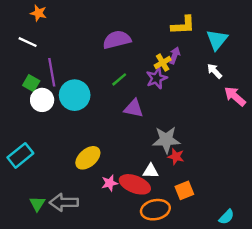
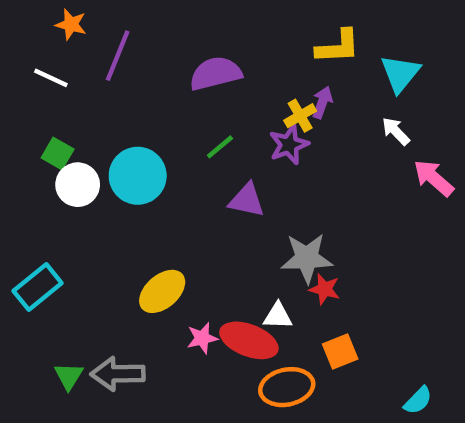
purple line: (52, 72) -> (118, 56), moved, turned 32

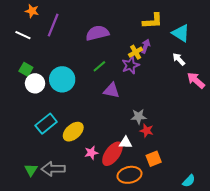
cyan triangle: (400, 73) -> (181, 33), turned -36
gray star: (307, 258) -> (139, 117), size x0.7
cyan rectangle: (38, 287) -> (46, 124), moved
red ellipse: (249, 340) -> (112, 154), turned -75

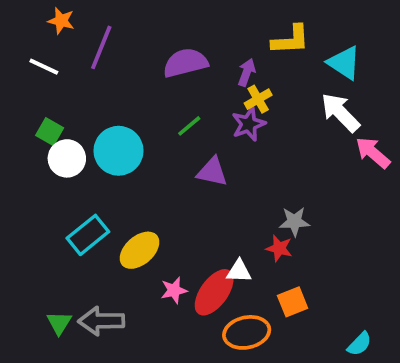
purple arrow: (146, 46) -> (247, 72), moved
white arrow: (179, 59) -> (340, 113), size x1.6
gray star: (139, 117) -> (294, 222), moved

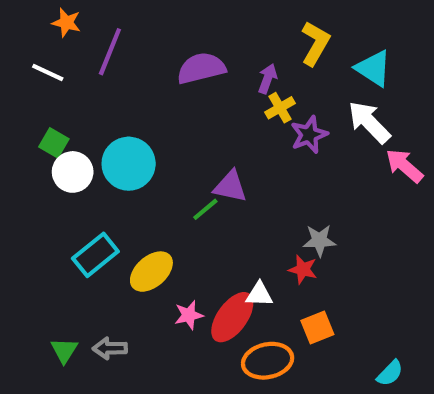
yellow L-shape: (291, 40) -> (315, 43), turned -57
purple star: (249, 124) -> (309, 135), moved
green line: (189, 126) -> (205, 209), moved
gray arrow: (101, 321) -> (110, 348), size x0.7

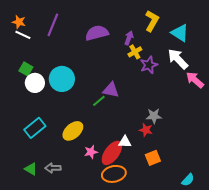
orange star: (66, 23) -> (19, 22), moved
cyan rectangle: (95, 255) -> (35, 128), moved
green triangle: (64, 350) -> (31, 169), turned -32
orange ellipse: (268, 361) -> (114, 174), moved

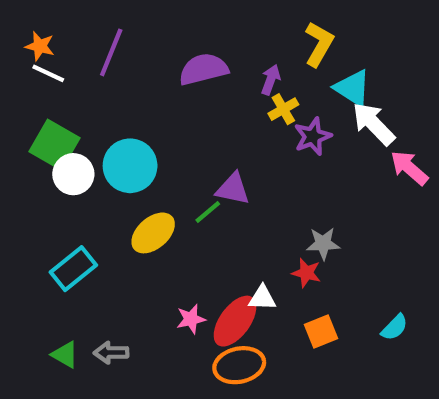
cyan triangle: (180, 33) -> (353, 88), moved
green square: (26, 69) -> (54, 145), size x1.6
yellow ellipse: (73, 131) -> (153, 233), moved
cyan semicircle: (188, 180) -> (395, 327), moved

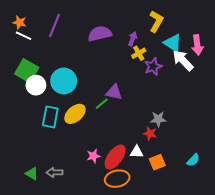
pink arrow: (409, 168) -> (197, 45), moved, turned -138
cyan rectangle: (73, 269) -> (50, 117), moved, turned -40
white triangle: (262, 298) -> (137, 152), moved

